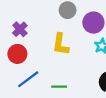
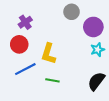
yellow L-shape: (61, 44) -> (48, 54), moved

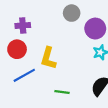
purple cross: (25, 22) -> (23, 25), turned 32
green line: (52, 80) -> (62, 92), moved

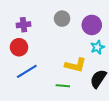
gray circle: (72, 13) -> (62, 19), moved
yellow L-shape: (48, 58) -> (75, 65), moved, turned -90

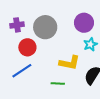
gray circle: (62, 19) -> (45, 27), moved, size x1.5
red circle: (19, 47) -> (27, 47), moved

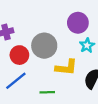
gray circle: (45, 27) -> (44, 46), moved
green line: (58, 83) -> (47, 92), moved

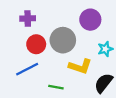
purple circle: (78, 23) -> (90, 20), moved

